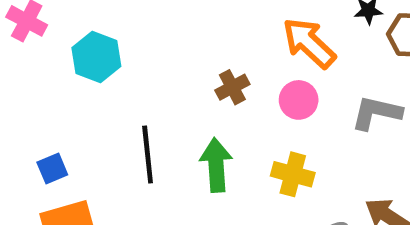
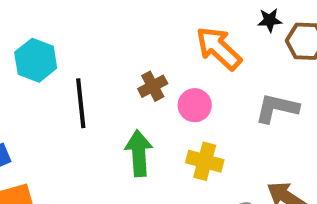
pink circle: (299, 100) -> (195, 105), moved
black line: (148, 155) -> (81, 103), moved

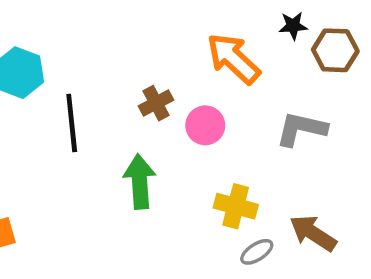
yellow cross: (205, 161) -> (236, 206), moved

